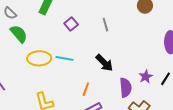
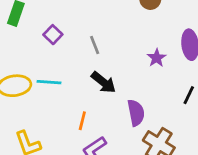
gray line: (105, 25) -> (95, 45), moved
purple star: (146, 77) -> (157, 58), moved

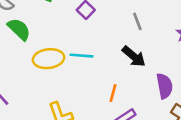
gray line: (95, 45) -> (137, 21), moved

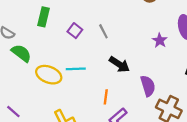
gray line: (137, 21) -> (103, 31), moved
yellow ellipse: (48, 59) -> (49, 75), turned 35

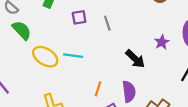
purple square: (75, 31) -> (79, 17), turned 32
black arrow: (119, 64) -> (135, 59), moved
purple semicircle: (148, 86) -> (129, 92), moved

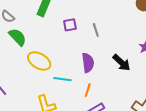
cyan line: (73, 56) -> (62, 79), moved
purple semicircle: (129, 92) -> (88, 63), moved

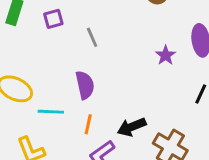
purple square: (70, 25) -> (53, 19), moved
black arrow: (121, 63) -> (132, 127), moved, turned 120

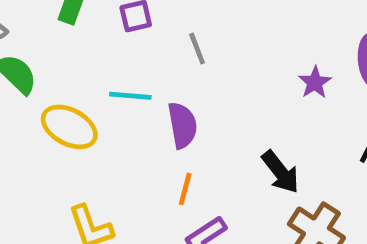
cyan line: (51, 112) -> (130, 96), moved
black arrow: (132, 127) -> (280, 172), moved, turned -108

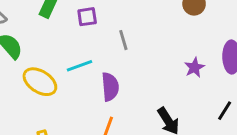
cyan line: (130, 96) -> (79, 66), turned -30

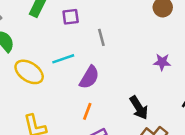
purple star: (194, 67) -> (162, 62), turned 30
purple semicircle: (110, 87) -> (89, 77), turned 35

